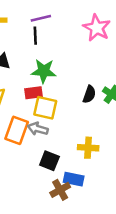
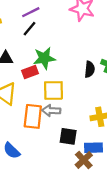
black line: (35, 36) -> (30, 29), turned 56
red rectangle: (33, 93) -> (30, 72), moved

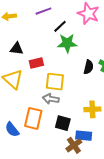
black line: (30, 29) -> (60, 26), moved
green star: (44, 58) -> (67, 43), moved
orange rectangle: (33, 116) -> (33, 118), moved

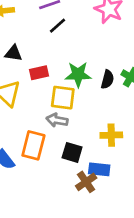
black line: (60, 26) -> (58, 26), moved
green star: (67, 43) -> (78, 74), moved

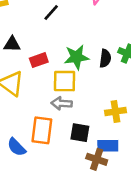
brown cross: (86, 182) -> (97, 159), turned -30

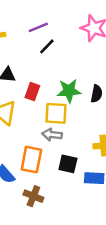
red rectangle: (39, 60) -> (32, 92), turned -54
brown cross: (97, 159) -> (33, 196), moved

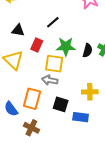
black line: (47, 46) -> (53, 22), moved

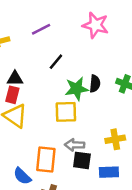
red rectangle: (37, 45) -> (12, 95), moved
black semicircle: (87, 50) -> (95, 84), moved
gray arrow: (50, 80) -> (75, 145), moved

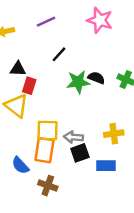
black semicircle: (95, 84) -> (96, 78), turned -77
red rectangle: (12, 95) -> (29, 86), moved
yellow square: (66, 112) -> (48, 130), moved
black square: (82, 160) -> (80, 153), turned -30

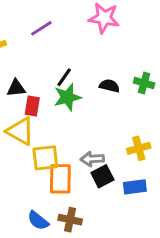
black line: (59, 54) -> (64, 77), moved
green star: (78, 82) -> (67, 97), moved
yellow square: (48, 130) -> (45, 158), moved
blue semicircle: (20, 165) -> (38, 221), moved

